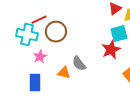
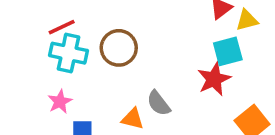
red line: (39, 20) -> (62, 27), moved
pink star: (40, 57) -> (60, 102), moved

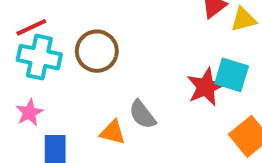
cyan square: (228, 51) -> (232, 75), moved, turned 32

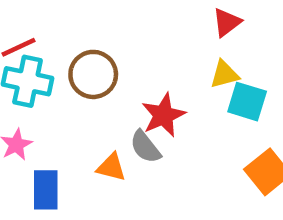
yellow triangle: (243, 19) -> (224, 74), moved
red star: (206, 87) -> (163, 115), moved

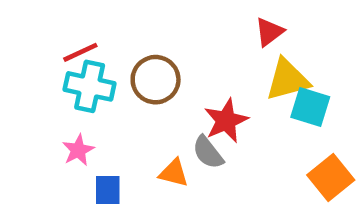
red triangle: (227, 22) -> (269, 32), moved
yellow triangle: (224, 74) -> (287, 80), size x1.5

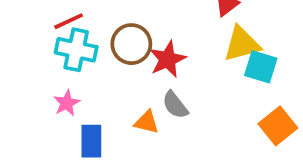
red star: (226, 121) -> (168, 59), moved

